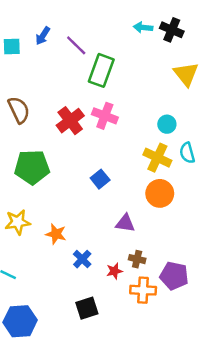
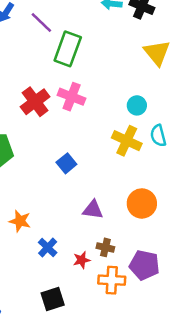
orange circle: (160, 193) -> (142, 203), moved

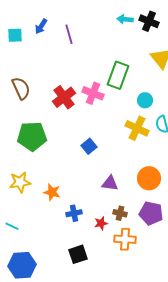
purple line: (41, 23) -> (69, 34), turned 30
green rectangle: (68, 49) -> (118, 75), moved
blue cross: (48, 247) -> (74, 213), turned 35
purple pentagon: (144, 265) -> (151, 213), moved

